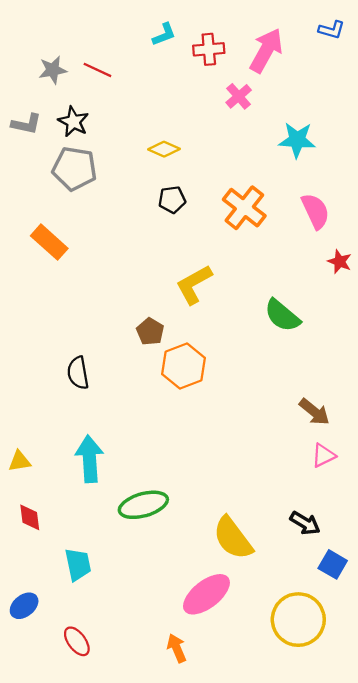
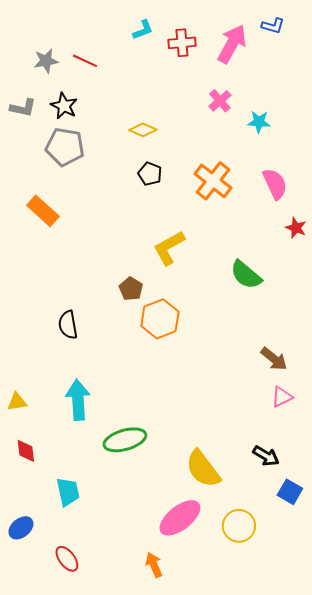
blue L-shape: (332, 30) -> (273, 26), moved
pink cross: (239, 96) -> (220, 101), moved
cyan star: (297, 140) -> (259, 122), size x0.7
black pentagon: (172, 200) -> (150, 174), turned 30
yellow circle: (298, 620) -> (239, 526), moved, size x0.7

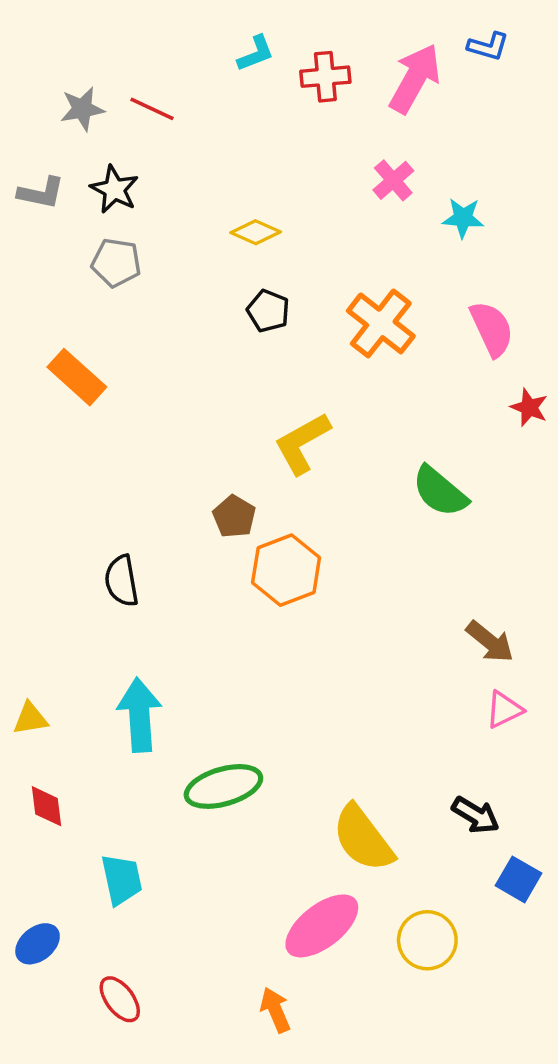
gray pentagon: (65, 147) -> (116, 263), size x0.7

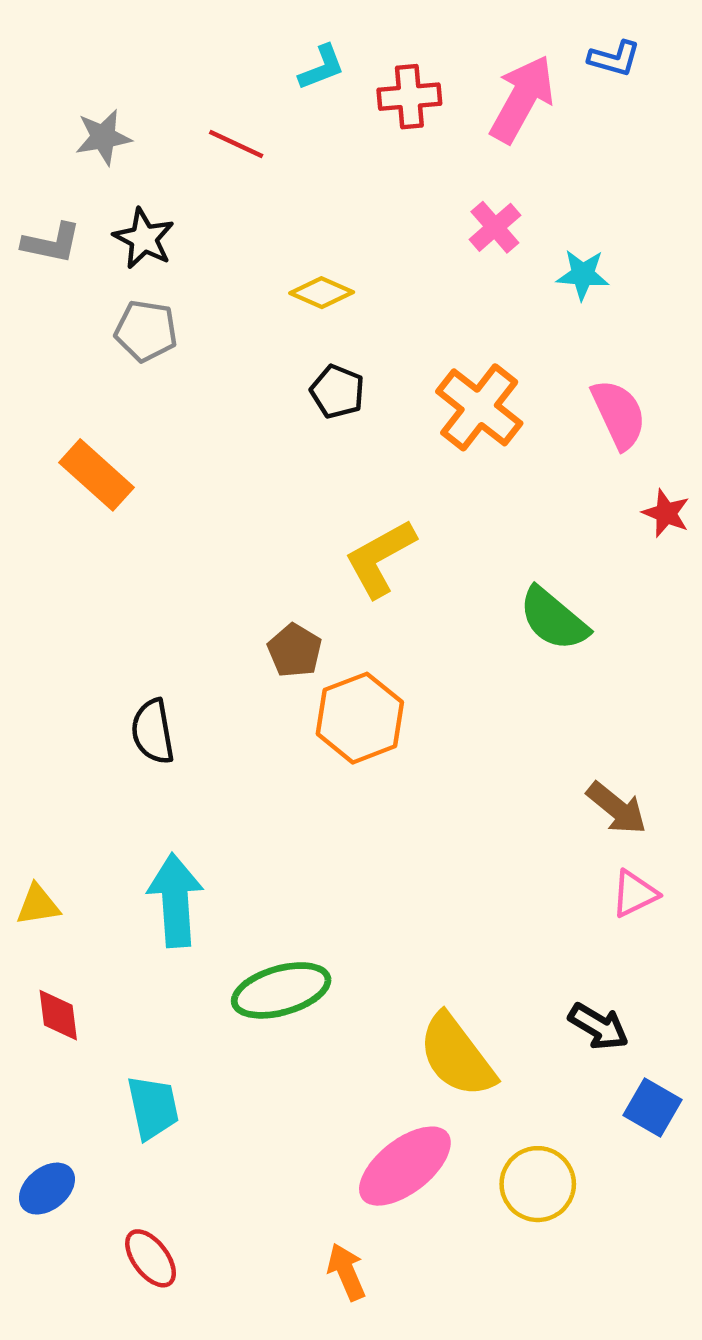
red line: (152, 109) -> (236, 144), moved

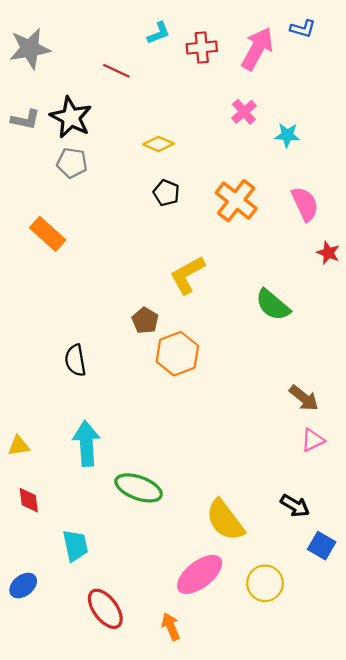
gray star: (103, 137) -> (30, 49), moved, size x1.5
black star: (144, 239) -> (71, 117), size x1.4
green ellipse: (281, 990) -> (139, 488), turned 36
red ellipse: (151, 1258) -> (105, 609), moved, size x1.4

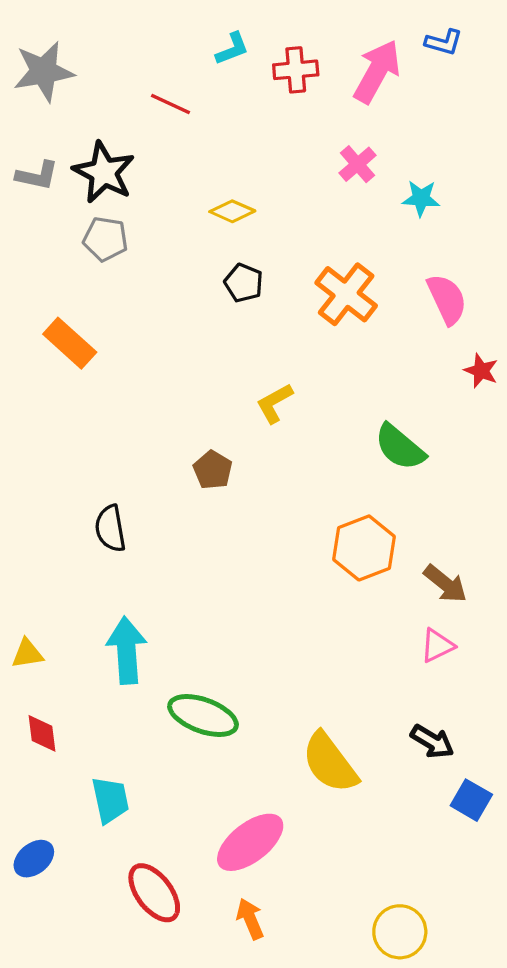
yellow L-shape: (187, 275) -> (275, 403), size x0.7
orange hexagon: (177, 354) -> (364, 548), moved
pink triangle: (313, 440) -> (437, 646), moved
pink ellipse: (200, 574) -> (250, 842), moved
yellow circle: (265, 583) -> (400, 932), moved

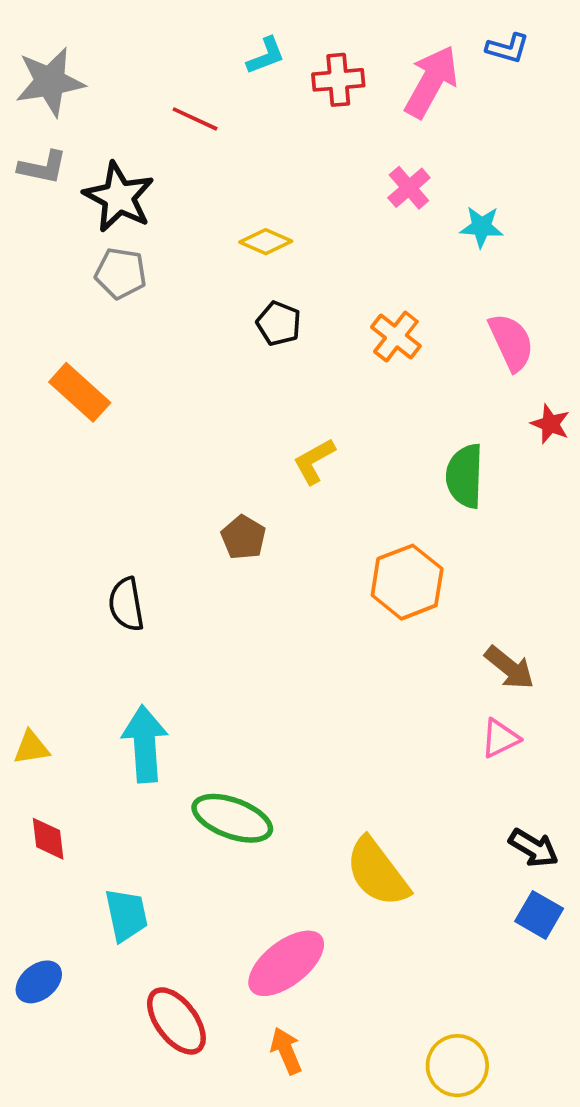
gray L-shape: (37, 176) -> (43, 167), moved
orange cross: (346, 294) -> (396, 337), size x0.7
green semicircle: (400, 447) -> (465, 476), moved, turned 52
orange hexagon: (364, 548) -> (407, 582), moved
black arrow: (432, 742) -> (534, 848), moved

